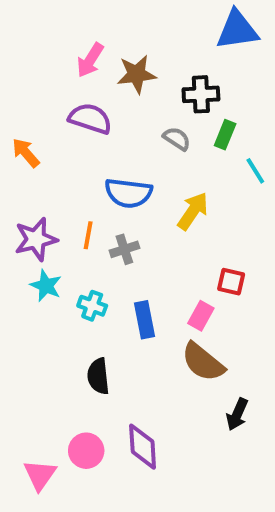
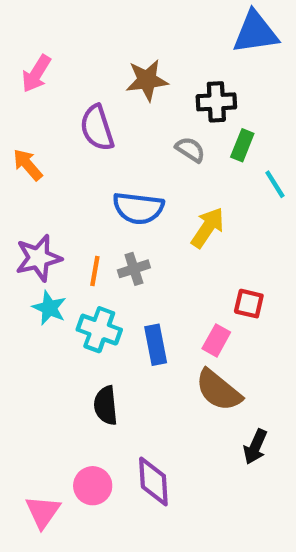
pink arrow: (90, 60) -> (36, 74), moved
purple semicircle: (90, 119) -> (97, 128), turned -126
orange line: (88, 235) -> (95, 271), moved
cyan cross: (92, 306) -> (99, 330), size x1.4

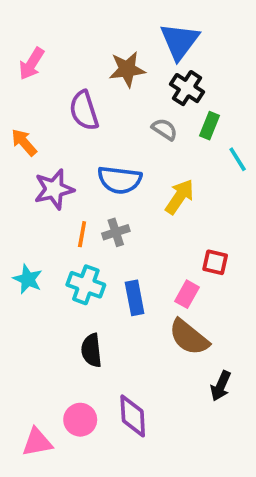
blue triangle: (255, 32) -> (180, 41), moved, turned -45
black cross: (216, 102) -> (187, 88), turned 36
purple star: (38, 258) -> (54, 189), moved
cyan star: (49, 308) -> (28, 279), moved
pink triangle: (43, 512) -> (37, 442), turned 44

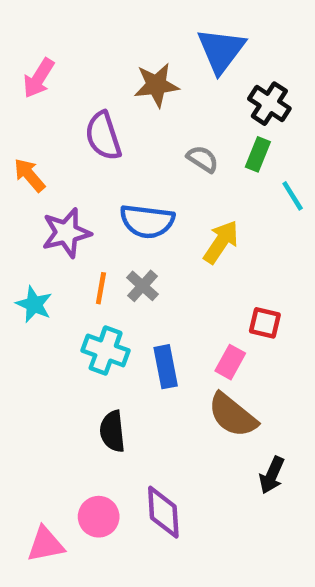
black cross: (187, 88) -> (269, 104), moved
gray cross: (116, 232) -> (142, 286), turned -30
cyan star: (28, 279) -> (34, 304), moved

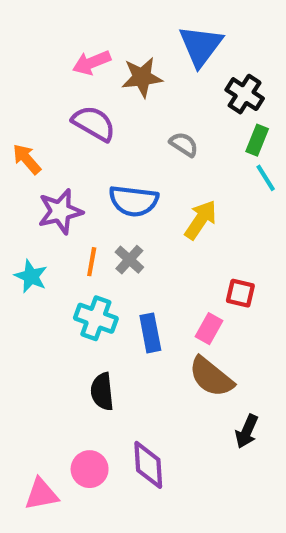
pink arrow: (39, 78) -> (92, 63), moved, turned 36
purple semicircle: (103, 136) -> (94, 123), turned 138
green rectangle: (258, 154) -> (257, 140), moved

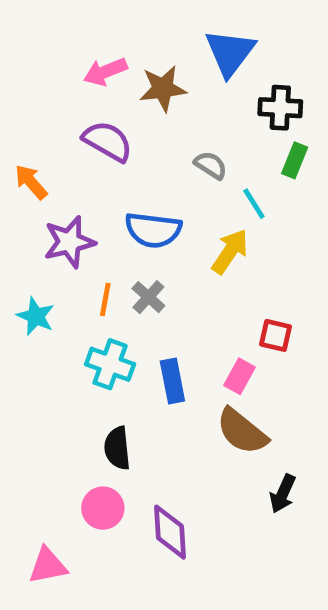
black cross: (245, 94) -> (280, 108), turned -30
cyan line: (266, 178) -> (254, 204), moved
pink circle: (90, 469) -> (103, 508), moved

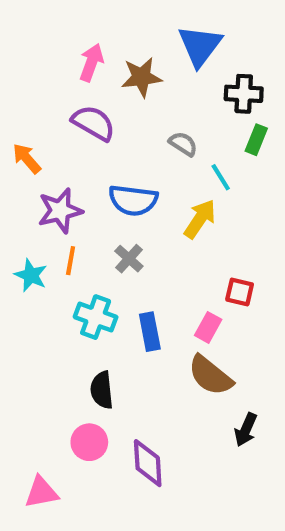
pink arrow: (105, 72) -> (91, 63), turned 132
orange line: (105, 299) -> (71, 261), moved

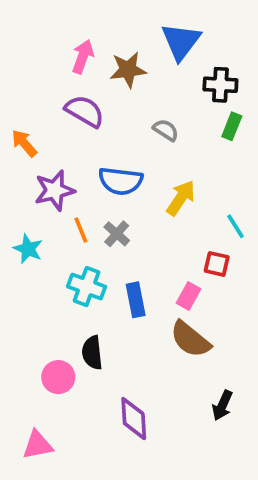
cyan line: (221, 177) -> (236, 226), moved
orange line: (71, 261) -> (81, 230), moved, turned -32
black arrow: (246, 430) -> (222, 405), moved
pink circle: (89, 442) -> (58, 377), moved

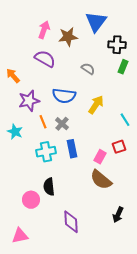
red square: (217, 264) -> (119, 147), moved, turned -32
cyan cross: (87, 287) -> (46, 152), turned -30
blue rectangle: (136, 300) -> (72, 149), moved

